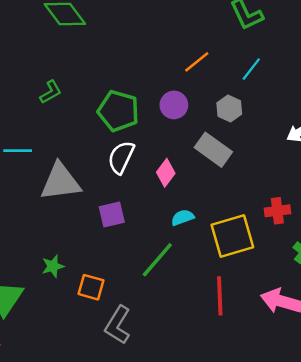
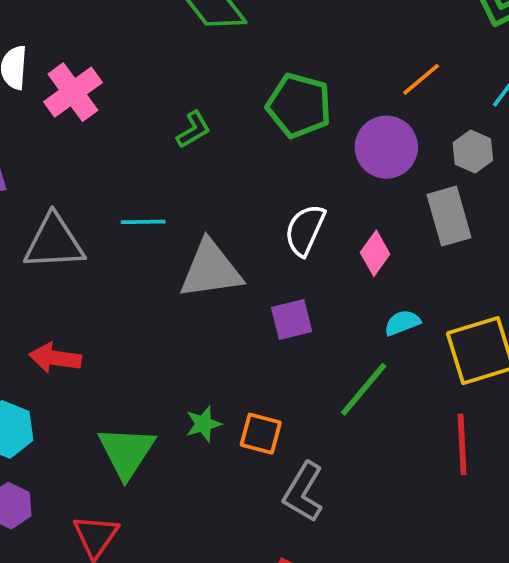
purple circle: (174, 105) -> (386, 147), size x1.4
green pentagon: (118, 111) -> (299, 105), moved
gray rectangle: (213, 150) -> (449, 216), turned 39
green star: (53, 266) -> (203, 424), moved

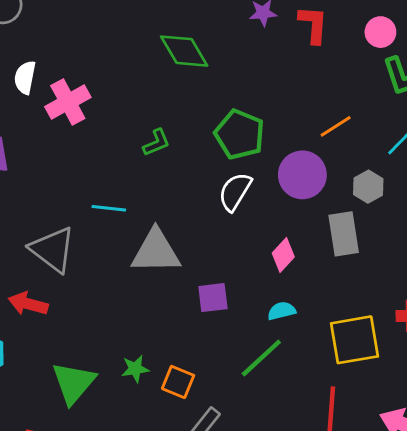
white semicircle: (305, 230) -> (235, 192), moved
gray triangle: (54, 242) -> (53, 249), moved, turned 33
cyan semicircle: (402, 323) -> (282, 311), moved

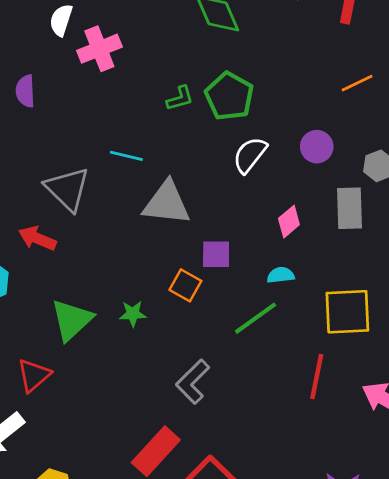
orange line: (336, 126) -> (357, 83), moved
green pentagon: (240, 134) -> (229, 96), moved
purple circle: (302, 175) -> (317, 147), size x0.7
orange square: (178, 382) -> (185, 285), moved

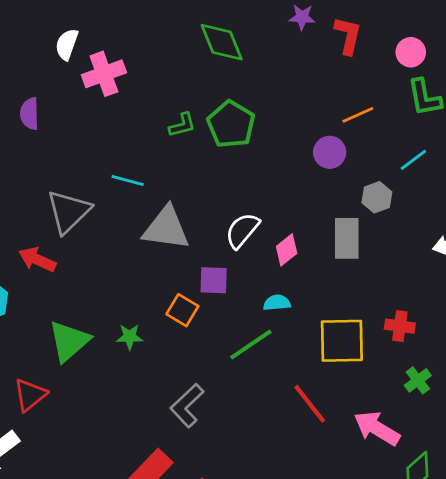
purple circle: (317, 147) -> (330, 152), moved
white semicircle: (250, 155) -> (242, 230), moved
gray triangle: (67, 189) -> (68, 212), turned 30
red line: (317, 376) -> (310, 404), turned -51

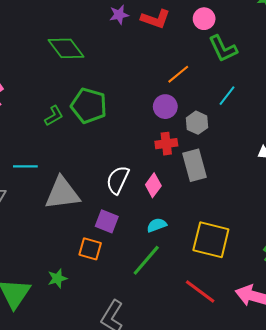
red L-shape: (348, 35) -> (156, 19), turned 112
gray hexagon: (377, 197) -> (197, 123), moved
purple square: (214, 280) -> (107, 221), turned 35
red cross: (400, 326) -> (166, 144), moved
yellow square: (342, 341) -> (211, 240), turned 30

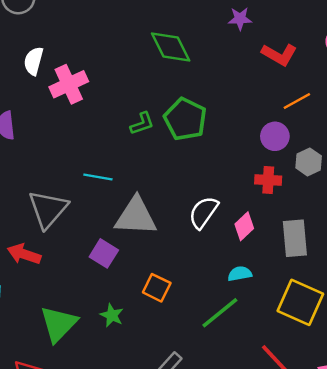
red L-shape: (156, 19) -> (279, 54), moved
gray rectangle: (194, 165) -> (295, 238), moved
purple square: (107, 221) -> (104, 253), moved
green star: (57, 278) -> (112, 315), turned 30

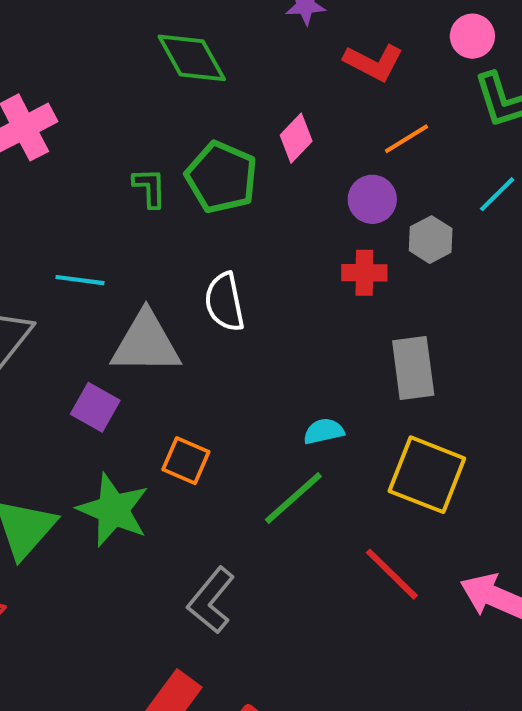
green L-shape: (142, 124) -> (150, 188), turned -70
white semicircle: (203, 212) -> (225, 302), moved, turned -44
pink diamond: (244, 226) -> (296, 138), moved
green star: (112, 315) -> (113, 510), size x1.8

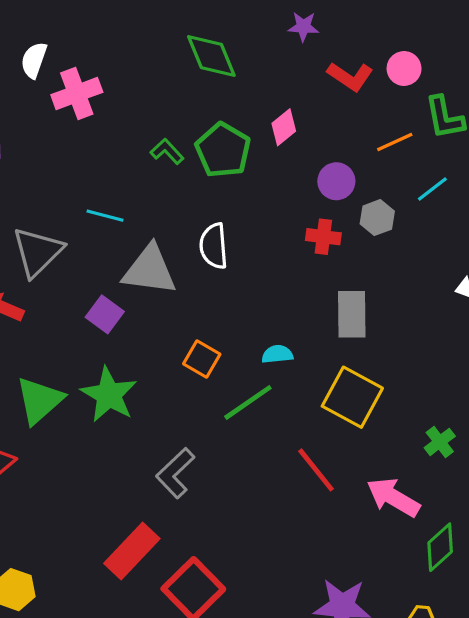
pink circle: (472, 36) -> (404, 69), moved
orange line: (406, 139) -> (395, 142), moved
green L-shape: (150, 188) -> (167, 151), turned -48
orange square: (186, 461) -> (202, 359), moved

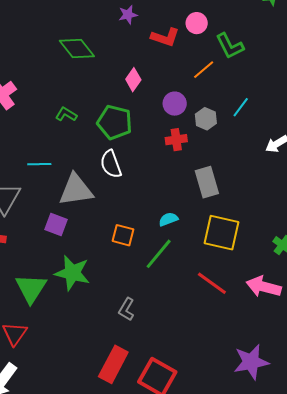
green pentagon: (223, 150) -> (115, 122), moved
cyan line: (432, 189) -> (241, 107), moved
gray L-shape: (175, 473) -> (126, 309), size x0.7

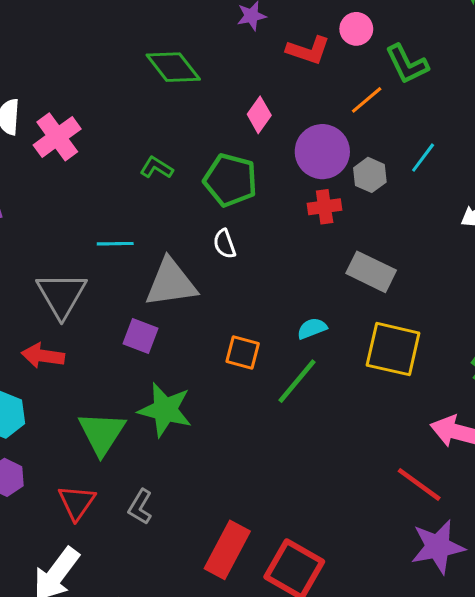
purple circle: (175, 104) -> (322, 152), size x1.5
white semicircle: (111, 164) -> (224, 244), size x0.7
gray rectangle: (207, 182) -> (371, 272), turned -48
red line: (212, 283) -> (419, 484), moved
gray L-shape: (126, 309) -> (140, 507), moved

